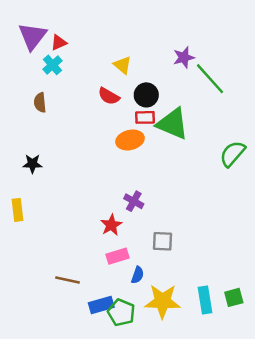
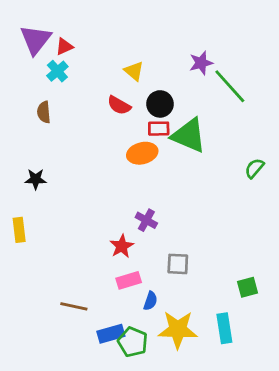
green semicircle: (233, 154) -> (254, 168), size x0.7
green square: (234, 297) -> (248, 287), moved

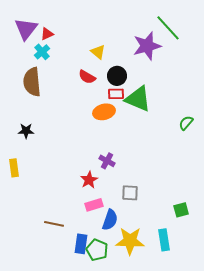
purple star: (201, 63) -> (147, 46), size x1.6
green line: (230, 86) -> (168, 28), moved
brown semicircle: (44, 112) -> (32, 82), size x1.8
blue semicircle: (150, 301) -> (110, 220), size x1.5
blue rectangle: (111, 334) -> (81, 244), turned -66

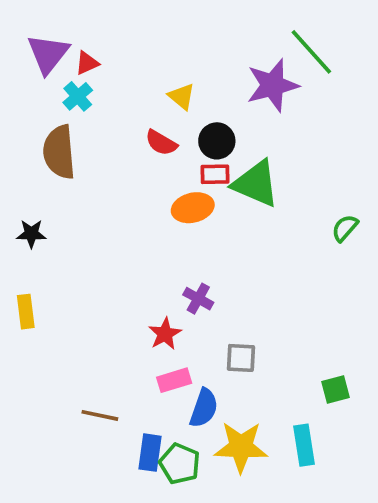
black star: (26, 131) -> (31, 234), moved

